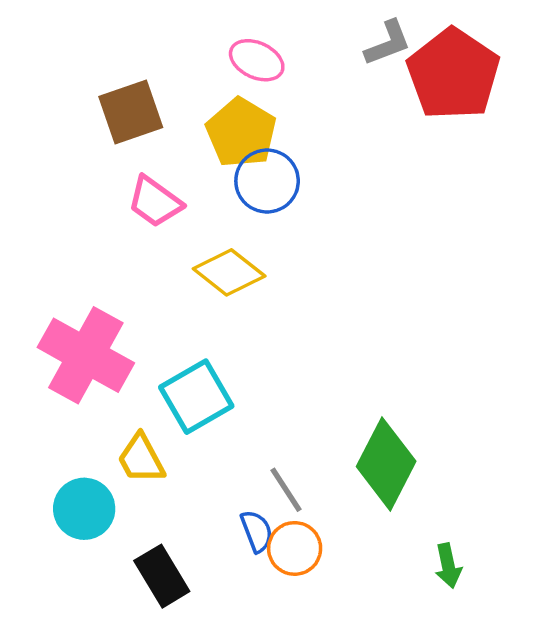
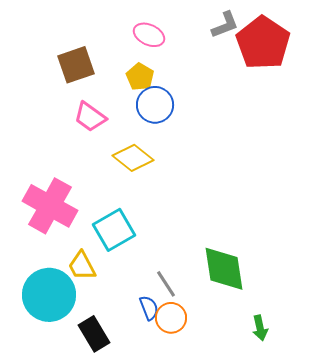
yellow pentagon: (241, 133) -> (140, 77), size x0.7
green diamond: (386, 464) -> (224, 269), turned -36
cyan circle: (84, 509) -> (49, 295), size x1.5

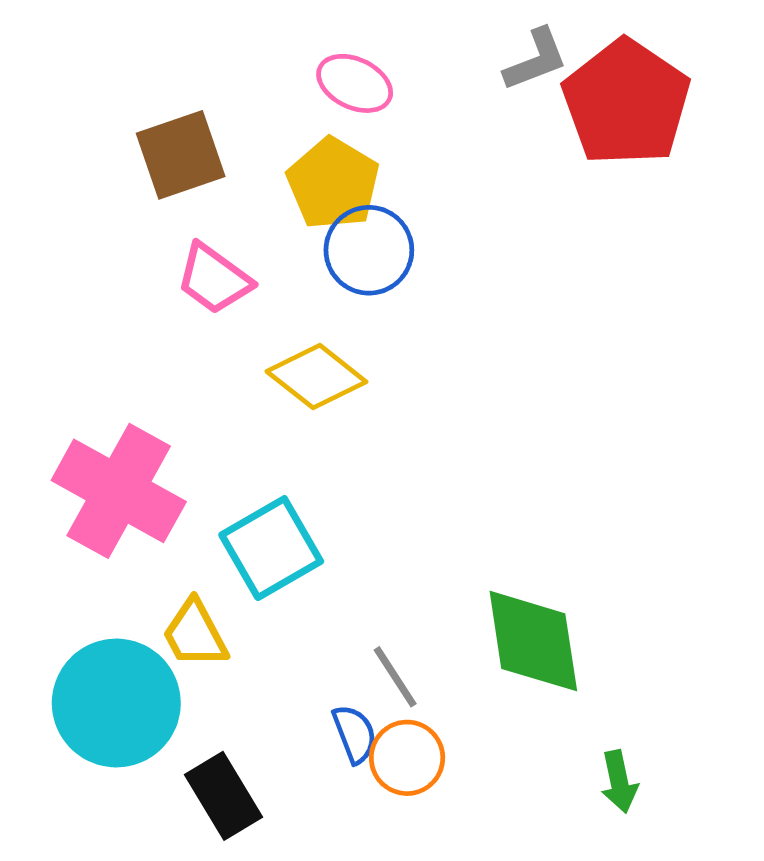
yellow pentagon: (140, 77) -> (333, 184), size x1.4

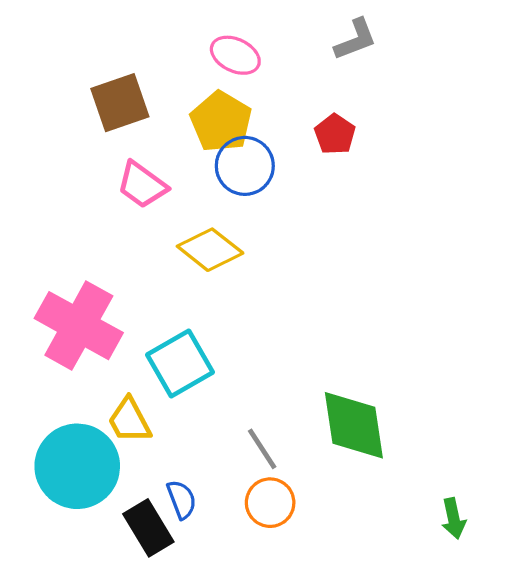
red pentagon: (626, 102) -> (335, 134), moved, size x0.5
blue semicircle: (355, 734) -> (182, 499), moved
green arrow: (619, 782) -> (453, 518), moved

